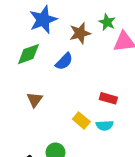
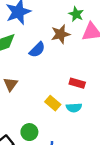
brown star: (80, 33) -> (61, 34), moved

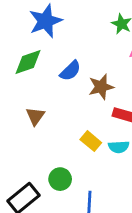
brown star: (61, 34) -> (101, 87), moved

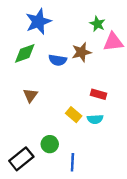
blue semicircle: (70, 71) -> (58, 60), turned 54
brown star: (101, 87) -> (81, 52), moved

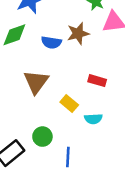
brown triangle: (30, 95) -> (36, 82), moved, size x1.5
cyan semicircle: (95, 119) -> (93, 119), moved

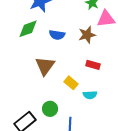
brown star: (78, 33) -> (87, 35), moved

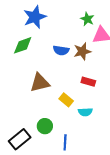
blue semicircle: (57, 35) -> (61, 50), moved
brown triangle: (45, 66) -> (40, 83), turned 40

